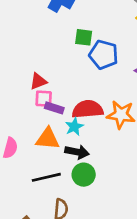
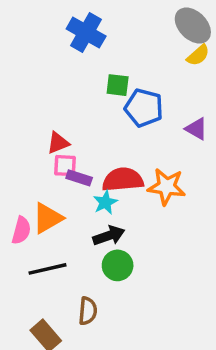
orange triangle: (48, 139) -> (48, 218), moved, turned -35
black arrow: (77, 152) -> (109, 236), turned -30
black line: (46, 177) -> (48, 269), moved

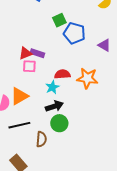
green square: (118, 85) -> (59, 20), turned -32
purple rectangle: (79, 178) -> (37, 53), moved
red semicircle: (123, 180) -> (62, 74), size x0.7
brown semicircle: (88, 311) -> (41, 139), moved

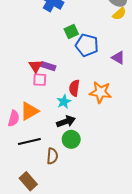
red triangle: (25, 53) -> (36, 66), turned -40
red semicircle: (62, 74) -> (74, 88), turned -77

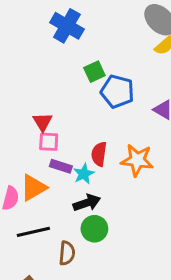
purple rectangle: (48, 66) -> (61, 166), moved

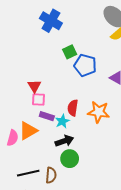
black line: (33, 232) -> (28, 173), moved

